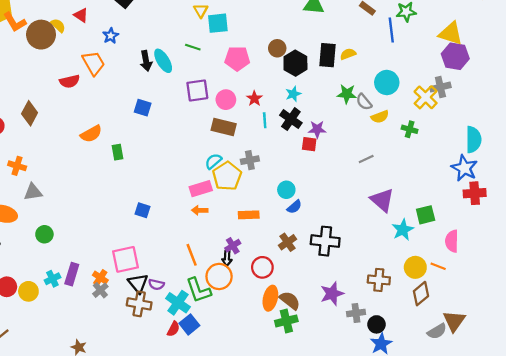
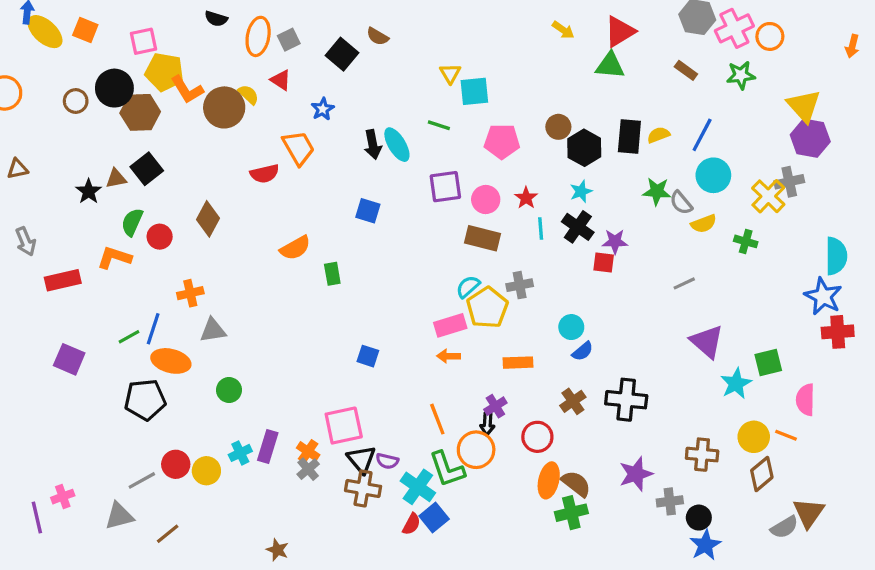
blue line: (391, 30) -> (702, 135), moved, turned 35
yellow triangle: (451, 33) -> (804, 106), turned 30
orange cross: (17, 166) -> (190, 293), turned -30

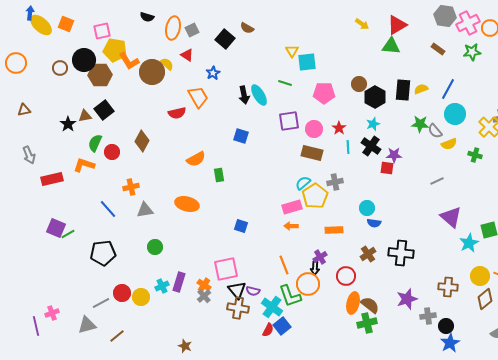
blue line: (153, 329) -> (108, 209), turned -60
green line: (129, 337) -> (68, 234), moved
blue semicircle: (583, 351) -> (374, 223), turned 48
orange ellipse: (171, 361) -> (187, 204), moved

